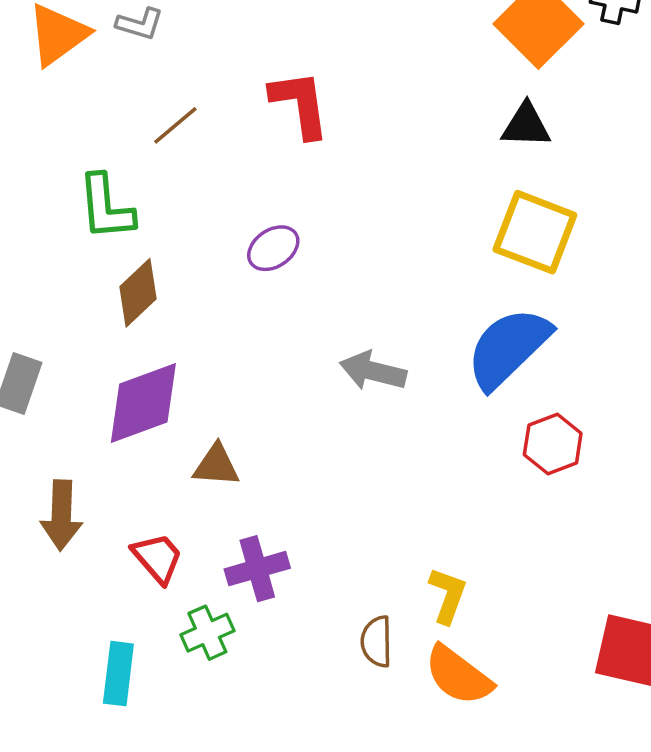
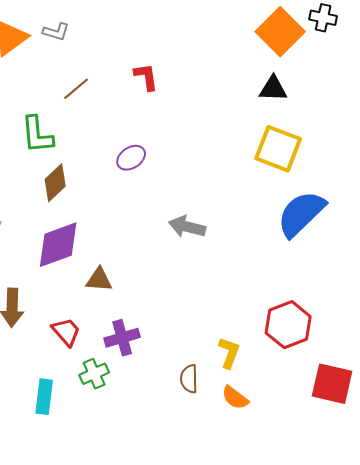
red L-shape: (300, 104) -> (146, 77), size x0.7
blue semicircle: (508, 348) -> (301, 214), moved
red hexagon: (553, 444) -> (288, 325), moved, size x1.4
orange semicircle: (458, 675) -> (235, 398), size x0.7

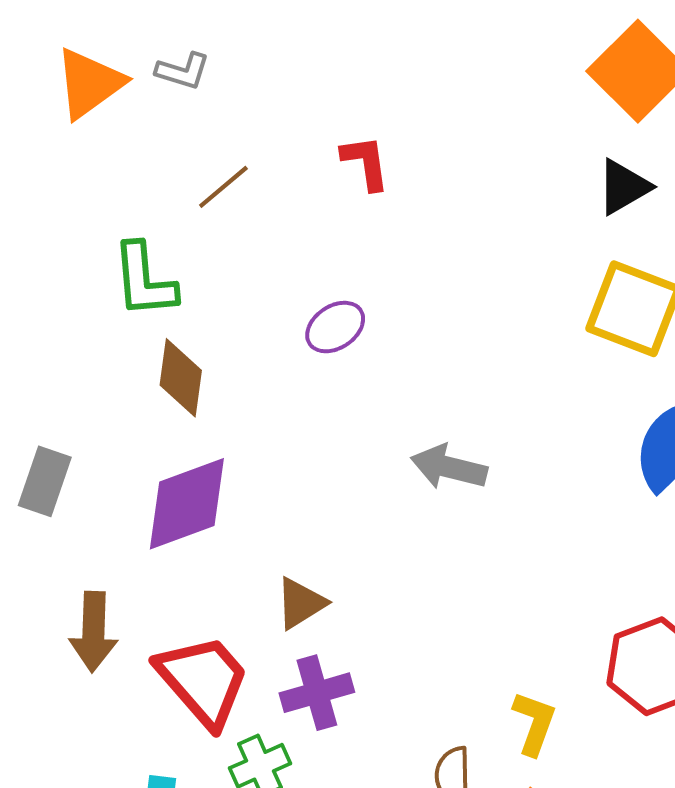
black triangle: (273, 89) -> (624, 187), turned -32
brown diamond: (55, 183) -> (181, 378), turned -39
brown triangle: (99, 280) -> (301, 603), moved, turned -36
red trapezoid: (66, 332) -> (203, 680), size x1.6

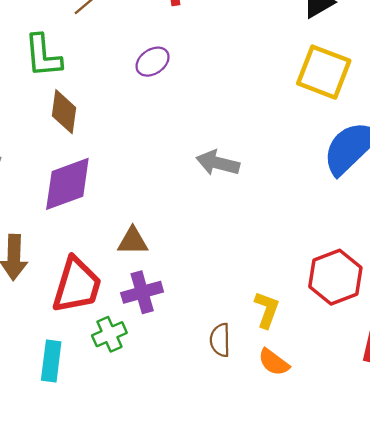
purple ellipse: (335, 327) -> (153, 62), moved
brown triangle: (301, 603) -> (133, 241), turned 32
red trapezoid: (203, 680) -> (77, 285), turned 58

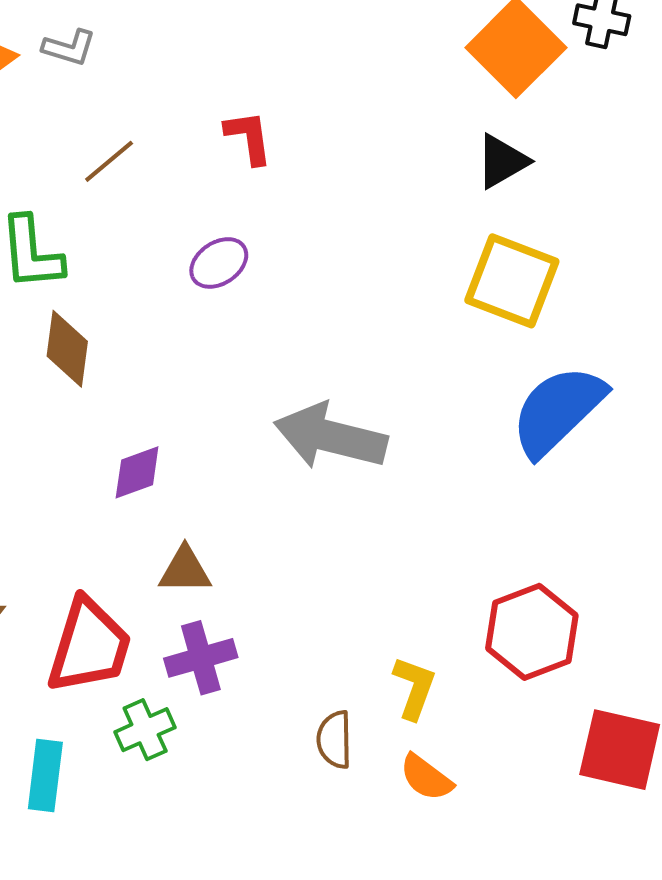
gray arrow: (218, 163) -> (330, 436), size x1.5
purple diamond: (67, 184) -> (137, 472), moved, size x0.6

